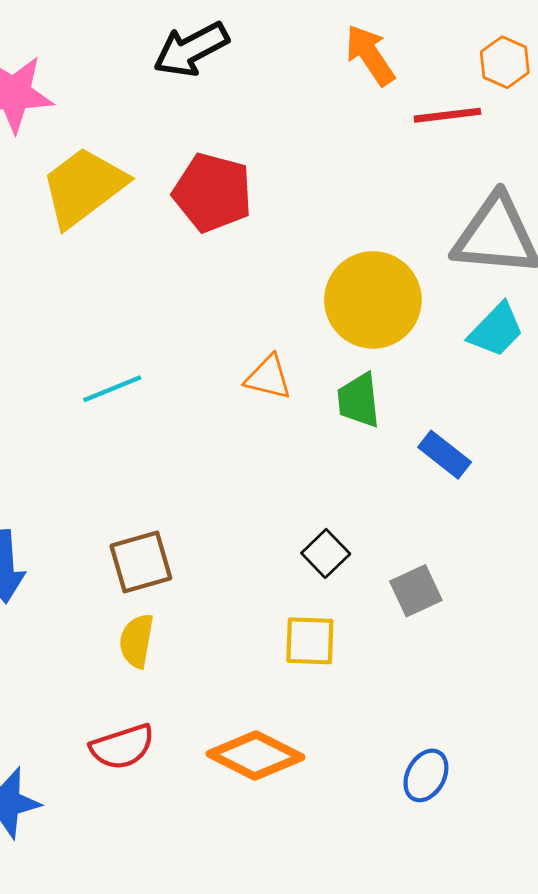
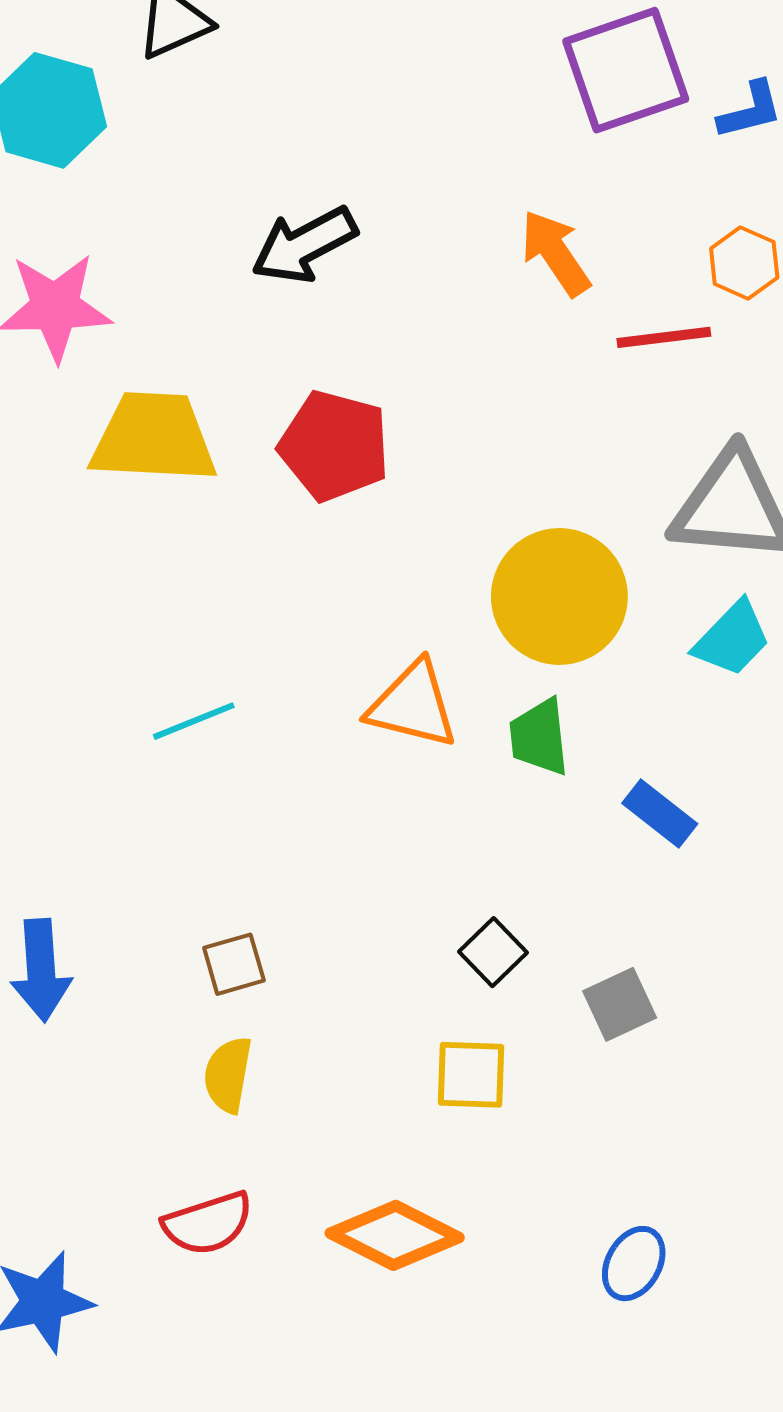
yellow trapezoid: (84, 187) -> (154, 438), turned 40
orange triangle: (268, 377) -> (413, 705), size x1.4
brown square: (141, 562) -> (234, 964), size x0.7

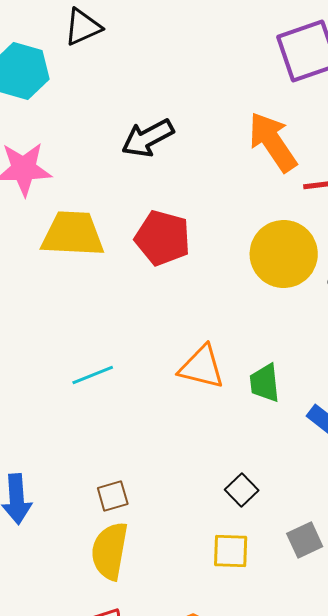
orange arrow: (555, 253) -> (273, 142), size x1.4
yellow circle: (559, 597) -> (284, 254), moved
gray square: (620, 1004) -> (305, 540), moved
yellow semicircle: (228, 1075) -> (110, 551), size x1.5

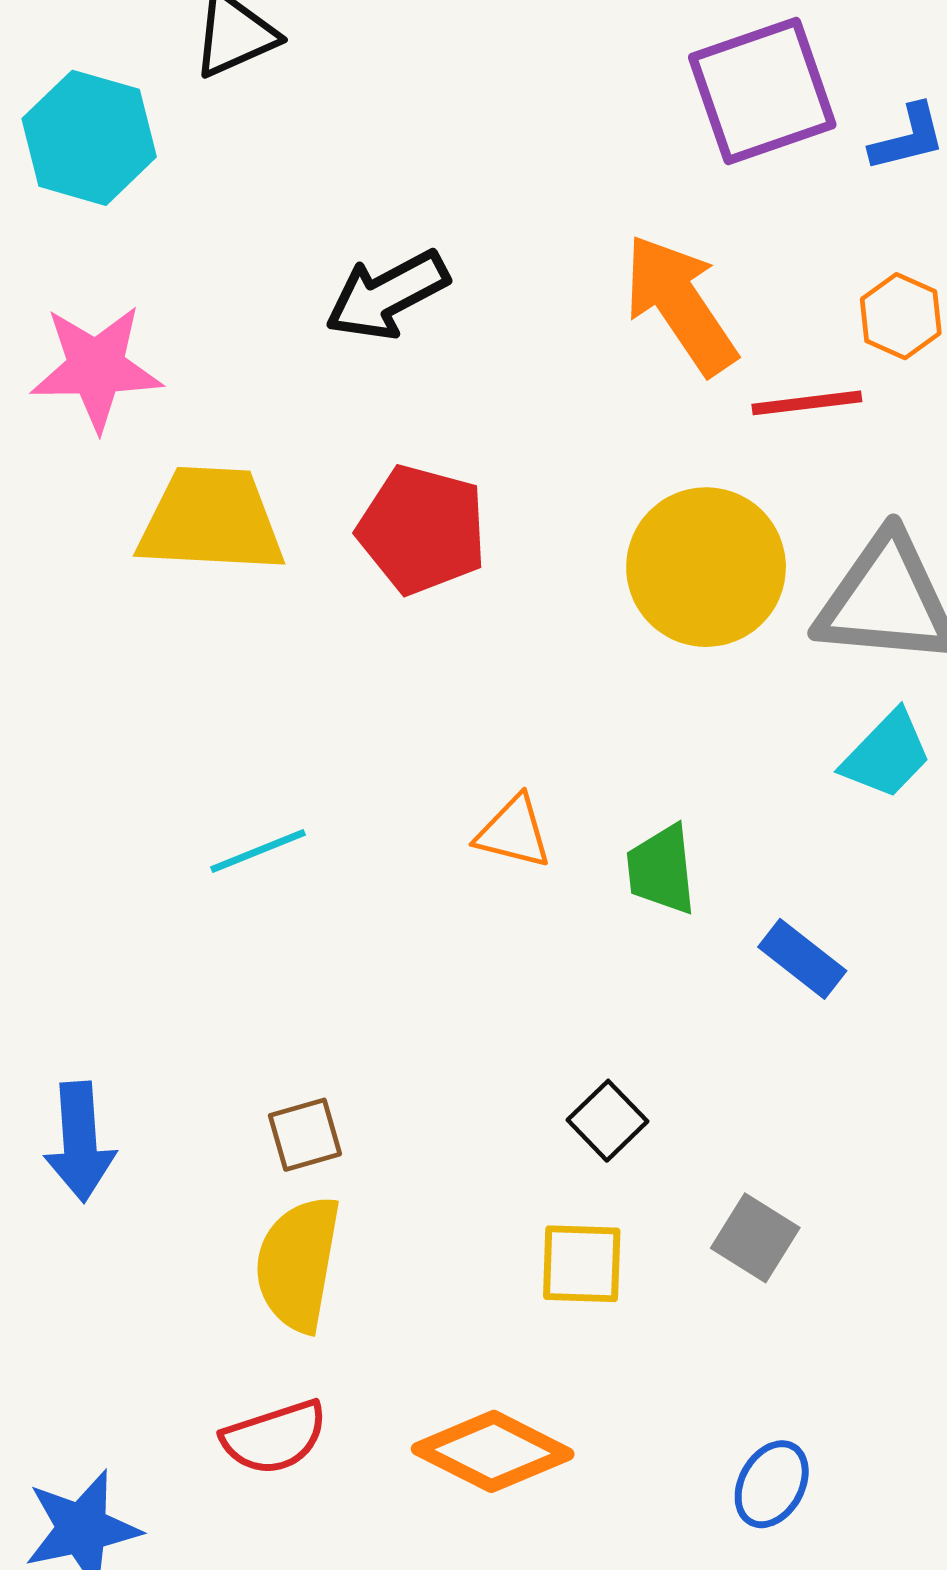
orange triangle: (202, 367) -> (514, 832), size x0.7
gray square: (305, 540) -> (755, 1238), turned -33

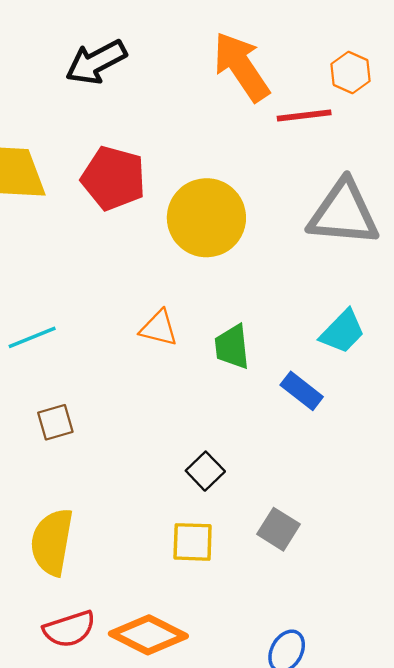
yellow circle: (706, 567) -> (206, 218), moved
cyan trapezoid: (887, 755) -> (342, 332), moved
brown square: (305, 1135) -> (55, 422), moved
red semicircle: (274, 1437) -> (69, 629), moved

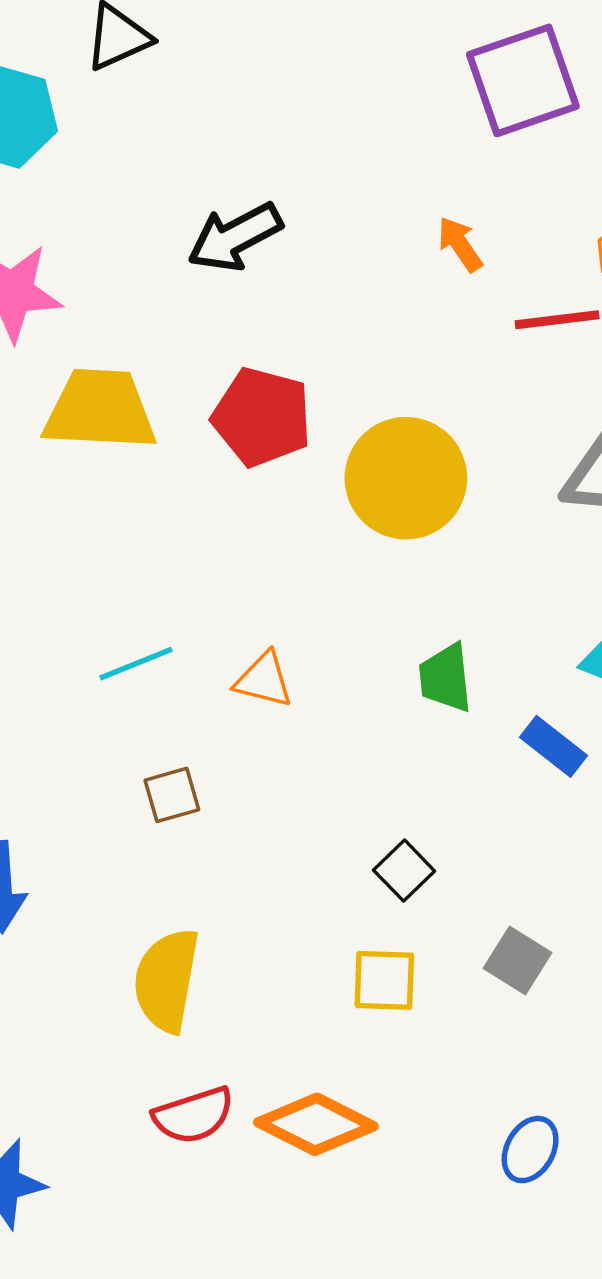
orange arrow: (241, 67) -> (460, 244), size x0.5
orange triangle: (159, 328) -> (264, 680), moved

